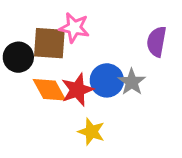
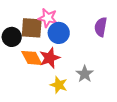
blue circle: (107, 80) -> (59, 33), moved
gray star: (132, 82) -> (85, 74), moved

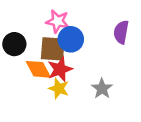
brown square: (32, 28) -> (53, 49), moved
yellow star: (59, 85) -> (59, 88), moved

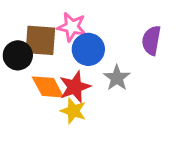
brown square: (53, 49) -> (40, 40), moved
gray star: (102, 88) -> (117, 78), moved

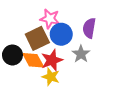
brown square: (40, 40) -> (37, 38), moved, turned -30
purple semicircle: (151, 40) -> (89, 28), moved
black circle: (18, 55) -> (12, 55), moved

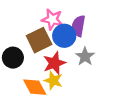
purple semicircle: (89, 28) -> (78, 26), moved
orange diamond: (33, 60) -> (35, 87), moved

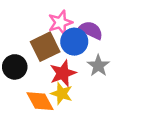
pink star: (52, 19) -> (60, 23), turned -30
purple semicircle: (78, 26) -> (91, 30), turned 105

